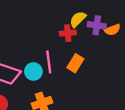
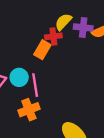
pink line: (49, 62) -> (35, 85), moved
orange rectangle: (75, 63) -> (42, 50), moved

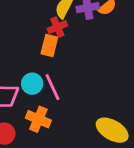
orange cross: (29, 110) -> (38, 119), moved, turned -30

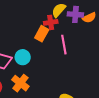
pink line: (52, 87) -> (64, 45), moved

